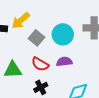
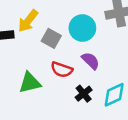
purple semicircle: (64, 62) -> (91, 61), turned 63
black cross: (41, 87) -> (84, 94), moved

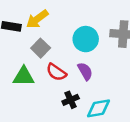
gray square: (51, 38) -> (41, 48), moved

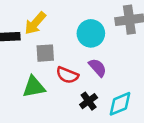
gray square: (41, 48) -> (45, 53), turned -36

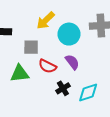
yellow arrow: (35, 23) -> (46, 20), moved

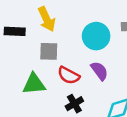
yellow arrow: (46, 20) -> (47, 19), moved, turned -72
black cross: (63, 88) -> (74, 104), moved

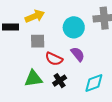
yellow arrow: (47, 19) -> (35, 16), turned -84
green triangle: (34, 84) -> (33, 78), moved

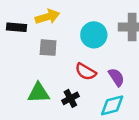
purple semicircle: (78, 54) -> (116, 77), moved
red semicircle: (54, 59) -> (86, 72), moved

